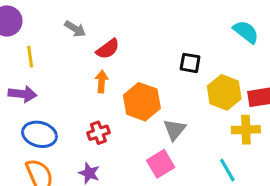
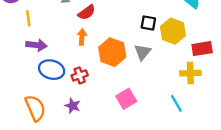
yellow hexagon: (224, 92) -> (173, 31), moved
purple arrow: (22, 94) -> (36, 45), moved
gray triangle: (175, 130) -> (143, 52), moved
blue ellipse: (39, 134) -> (52, 70), moved

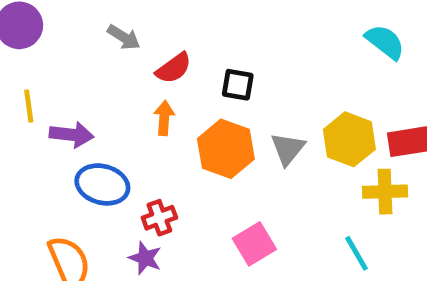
yellow line: (28, 18) -> (29, 106), moved
black square: (148, 23) -> (238, 85), moved
yellow hexagon: (173, 31) -> (349, 139), moved
red cross: (80, 75) -> (159, 218), moved

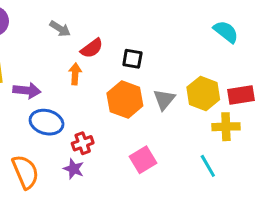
orange arrow: (164, 118) -> (75, 74), moved

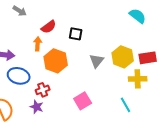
gray arrow: (60, 29) -> (20, 11), moved
orange hexagon: (125, 100) -> (56, 61), moved

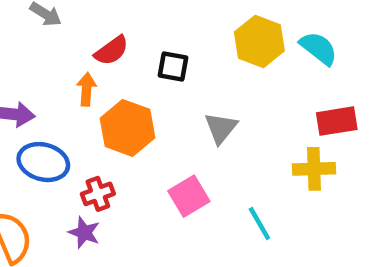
cyan semicircle: (138, 16) -> (319, 48), moved
yellow hexagon: (123, 57) -> (259, 41), moved
pink square: (83, 101) -> (189, 196), moved
cyan line: (126, 105) -> (259, 223), moved

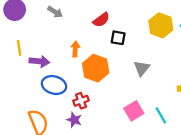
red semicircle: (112, 51) -> (101, 20), moved
pink square: (189, 196) -> (134, 111), moved

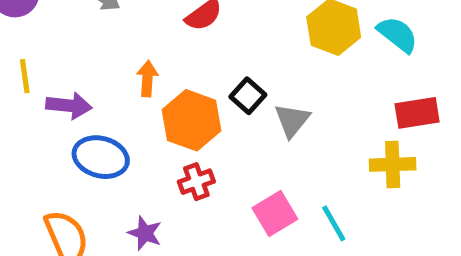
black square: (118, 38) -> (248, 96), moved, turned 32
red cross: (81, 101) -> (196, 182), moved

